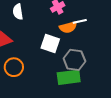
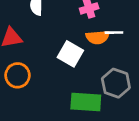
gray hexagon: (74, 60) -> (116, 83), moved

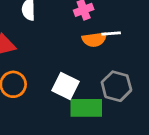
white square: (70, 54) -> (65, 86), moved

